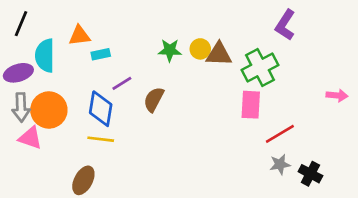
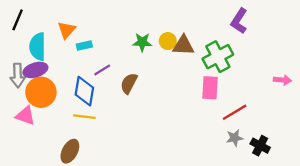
orange triangle: (79, 36) -> (67, 30), turned -42
purple ellipse: (18, 73) -> (35, 70), moved
gray arrow: (21, 107) -> (18, 76), moved

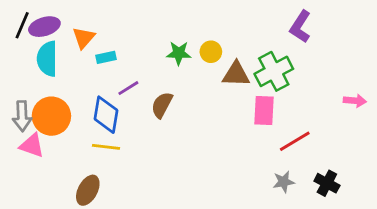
brown triangle: (183, 45) -> (236, 74), moved
purple ellipse: (35, 70) -> (44, 27), moved
gray arrow: (18, 76) -> (22, 116), moved
gray star: (235, 138) -> (284, 182), moved

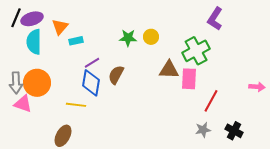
brown triangle: (236, 74) -> (169, 70), moved
pink arrow: (355, 101) -> (257, 87), moved
blue diamond: (106, 115) -> (91, 83), moved
red line: (295, 141) -> (211, 101), turned -30

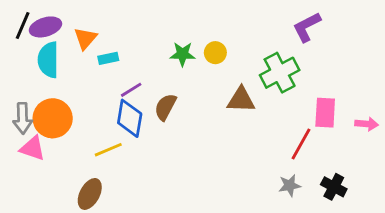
purple L-shape: (215, 19) -> (307, 27), turned 30
pink rectangle: (189, 79) -> (325, 113), moved
yellow line: (76, 105) -> (108, 150), turned -30

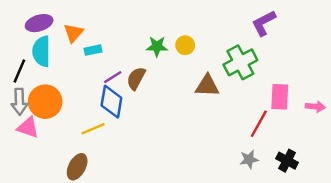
black line: (23, 26) -> (19, 71), moved
brown semicircle: (165, 107) -> (136, 78), moved

